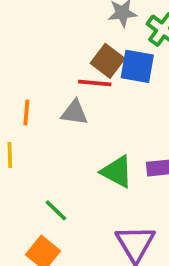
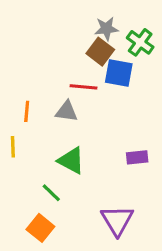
brown square: (108, 61) -> (100, 52), moved
green triangle: (117, 172) -> (71, 160), moved

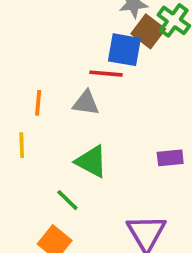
brown square: (100, 52) -> (148, 31), moved
blue square: (119, 73) -> (124, 50), moved

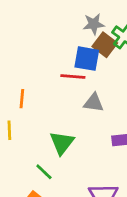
gray triangle: (86, 103) -> (94, 103), moved
green triangle: (91, 162) -> (62, 143), turned 40

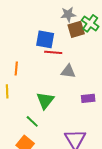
brown square: (105, 45) -> (76, 29), turned 36
blue square: (87, 59) -> (45, 39), moved

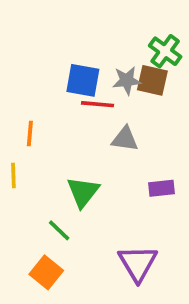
gray star: (68, 14) -> (127, 80), moved
brown square: (76, 29) -> (152, 80), moved, turned 30

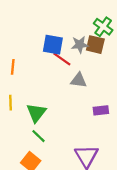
red line: (97, 104) -> (62, 59), turned 30
orange line: (30, 133) -> (13, 67), moved
green triangle: (83, 192) -> (36, 113), moved

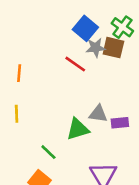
blue square: (53, 45) -> (85, 28), moved, turned 30
gray triangle: (79, 80) -> (98, 114), moved
green triangle: (36, 113) -> (78, 129), moved, turned 35

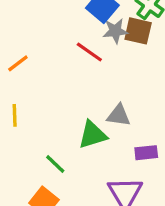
orange line: (19, 73) -> (18, 63), turned 48
purple rectangle: (120, 123) -> (146, 153), moved

